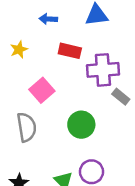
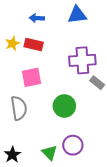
red rectangle: (70, 51) -> (34, 45), moved
pink square: (42, 90) -> (32, 77), turned 30

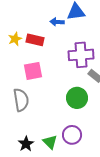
blue arrow: (37, 18) -> (57, 22), moved
green circle: (64, 106) -> (77, 98), moved
black star: (12, 155) -> (26, 144), moved

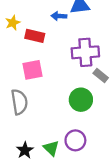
yellow star: (15, 39) -> (13, 23), moved

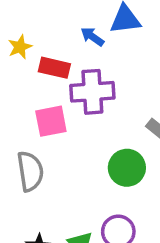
blue arrow: (59, 16) -> (92, 37), turned 32
purple cross: (85, 52) -> (92, 92), moved

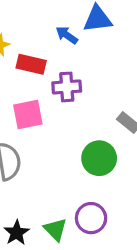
purple cross: (92, 92) -> (67, 87), size x0.7

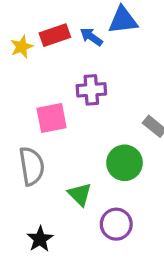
red rectangle: (31, 64) -> (55, 35), moved, turned -32
green triangle: (55, 229) -> (80, 194), moved

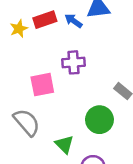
gray semicircle: (32, 166) -> (27, 122), turned -32

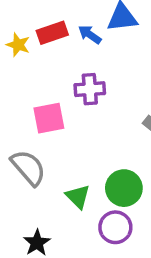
yellow star: (19, 29) -> (18, 45), turned -30
green circle: (99, 120) -> (124, 188), moved

